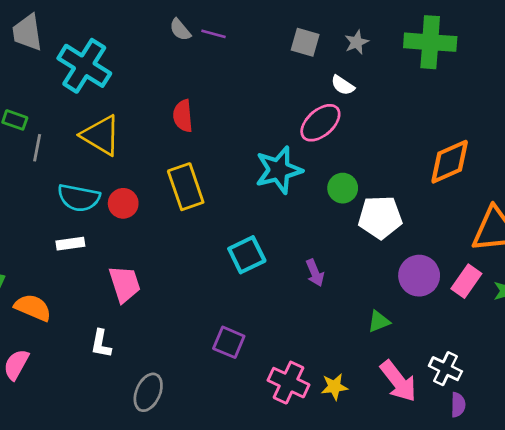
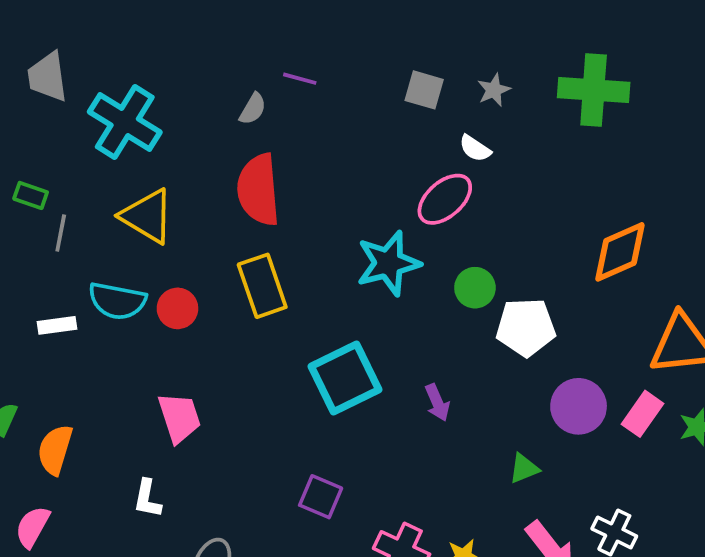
gray semicircle: (180, 30) -> (253, 109), moved, turned -110
red semicircle: (183, 116) -> (258, 190), size x1.6
white rectangle: (70, 244) -> (57, 325), moved
cyan square: (247, 255) -> (345, 378), size x1.4
orange semicircle: (33, 308) -> (55, 450), turned -96

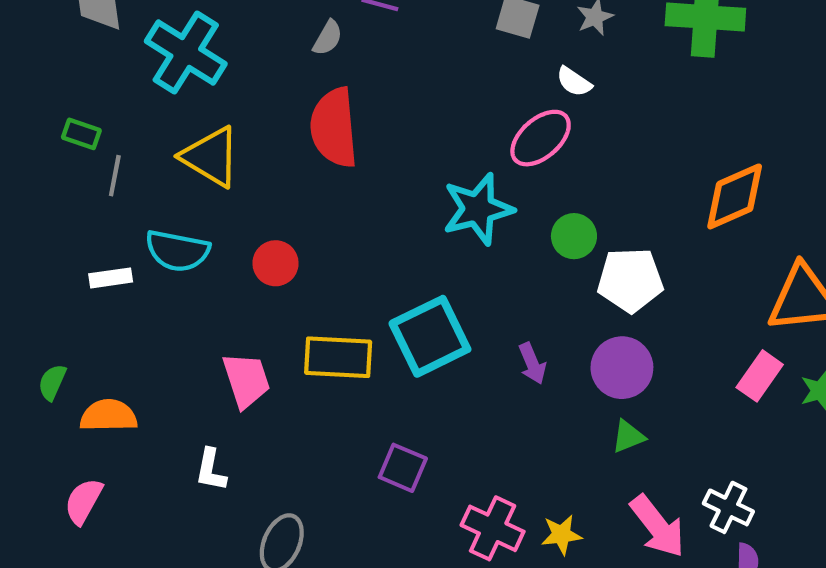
yellow rectangle: (262, 286) -> (338, 357), moved, turned -68
red circle: (177, 308) -> (276, 263), moved
purple circle: (579, 406) -> (622, 368), moved
orange semicircle: (55, 450) -> (109, 416), turned 72

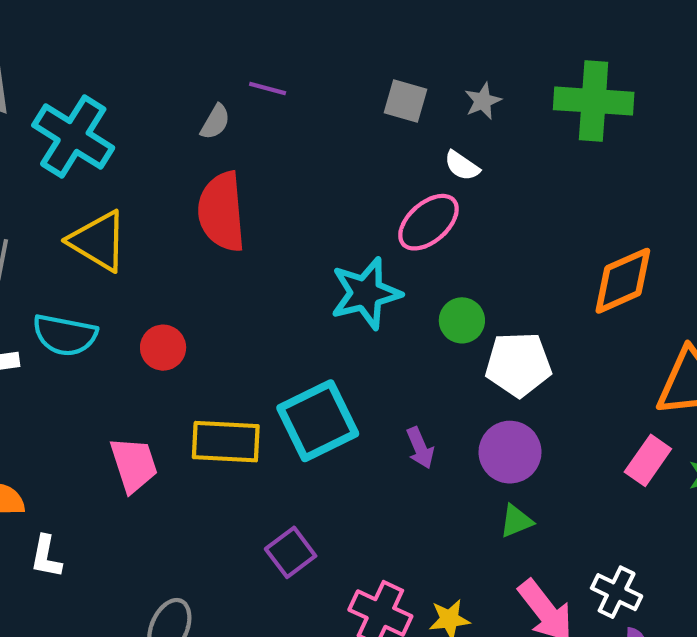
purple square: (403, 468) -> (291, 552), turned 30
white L-shape: (211, 470) -> (46, 557), moved

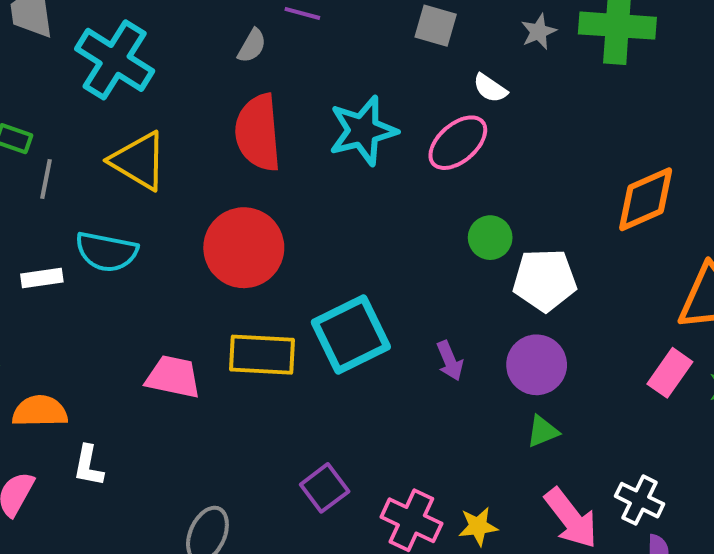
gray star: (483, 101) -> (539, 32), moved
cyan star: (366, 293) -> (363, 131), moved
red circle: (163, 348) -> (244, 248), moved, size x1.8
pink trapezoid: (134, 465) -> (173, 377), turned -60
purple square: (291, 552) -> (325, 488), moved

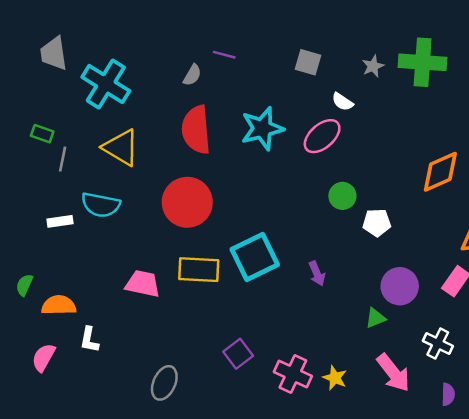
white pentagon: (545, 280) -> (377, 223), size x0.7
purple circle: (537, 365) -> (400, 286), moved
white cross: (640, 500) -> (438, 343), moved
yellow star: (478, 526) -> (335, 378), turned 30

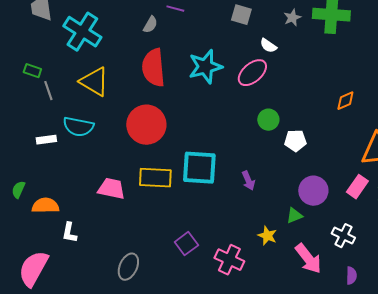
gray line: (63, 159) -> (48, 91), turned -30
orange diamond: (440, 172) -> (345, 101), size x0.6
cyan square: (255, 257) -> (199, 168), turned 30
pink semicircle: (43, 357) -> (33, 269), moved, size x1.6
yellow star: (335, 378) -> (267, 236), moved

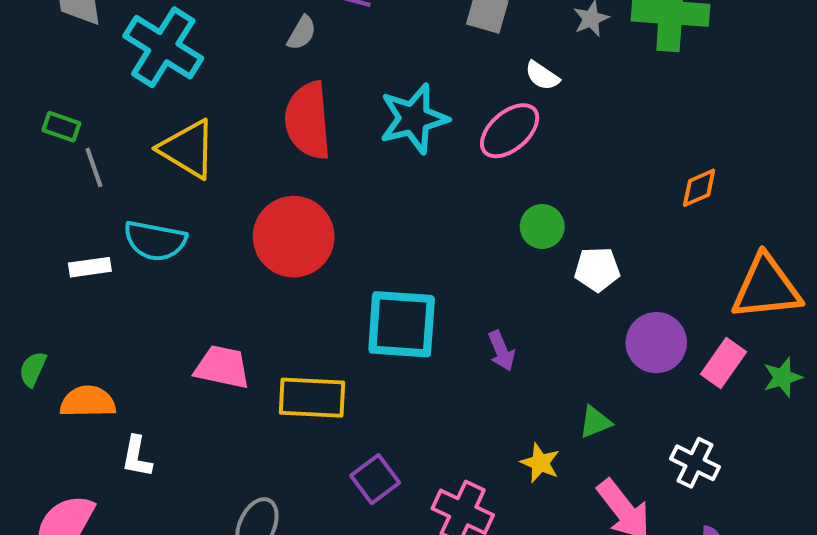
yellow rectangle: (155, 178) -> (312, 398), moved
purple circle: (313, 191) -> (656, 343), moved

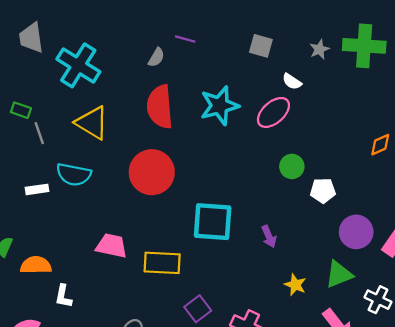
green triangle: (595, 422) -> (339, 274), moved, size x1.5
yellow star: (540, 463) -> (295, 285), moved

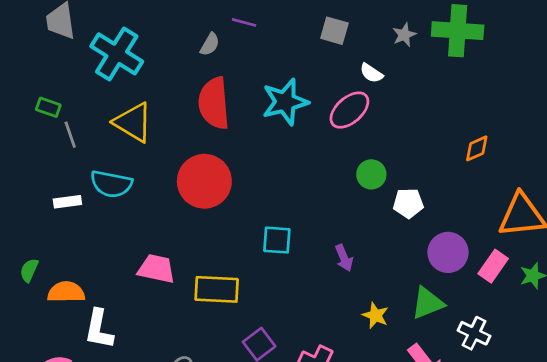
cyan square: (213, 222) -> (277, 240), size x0.6
white L-shape: (63, 296) -> (99, 329), size x1.4

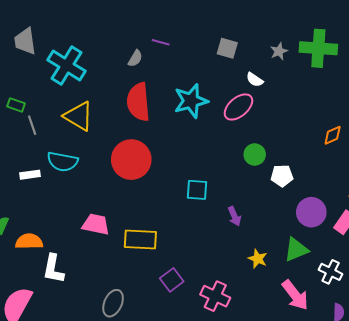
cyan square: (277, 240) -> (197, 190), moved

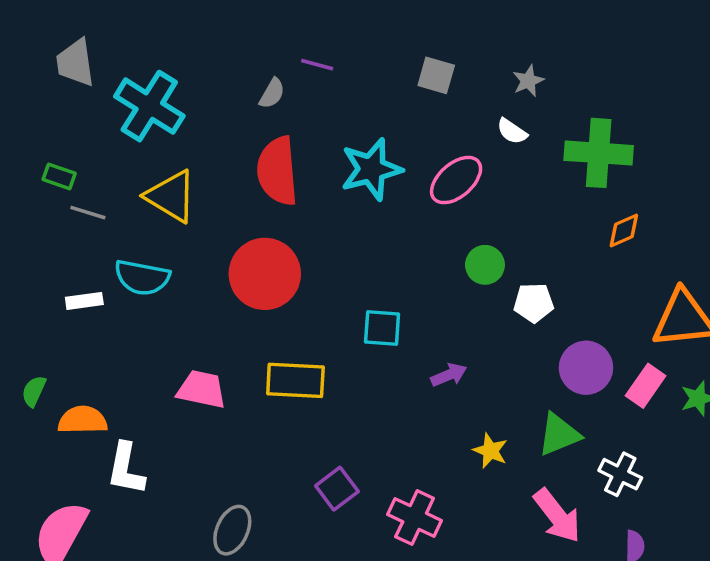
green cross: (318, 48) -> (599, 153), moved
white semicircle: (255, 80) -> (512, 131), moved
gray line: (32, 125) -> (88, 213), turned -54
purple arrow: (234, 216) -> (449, 375), turned -90
yellow rectangle: (140, 239) -> (295, 380), moved

